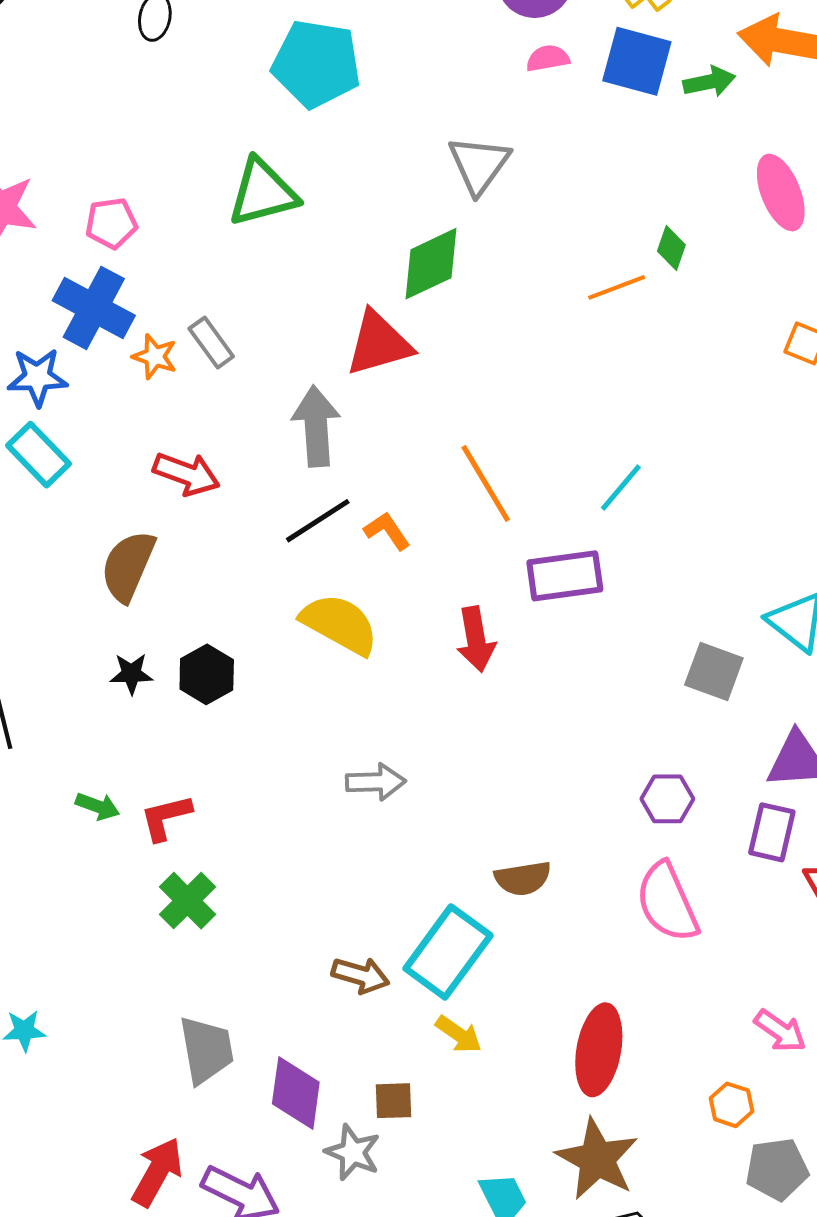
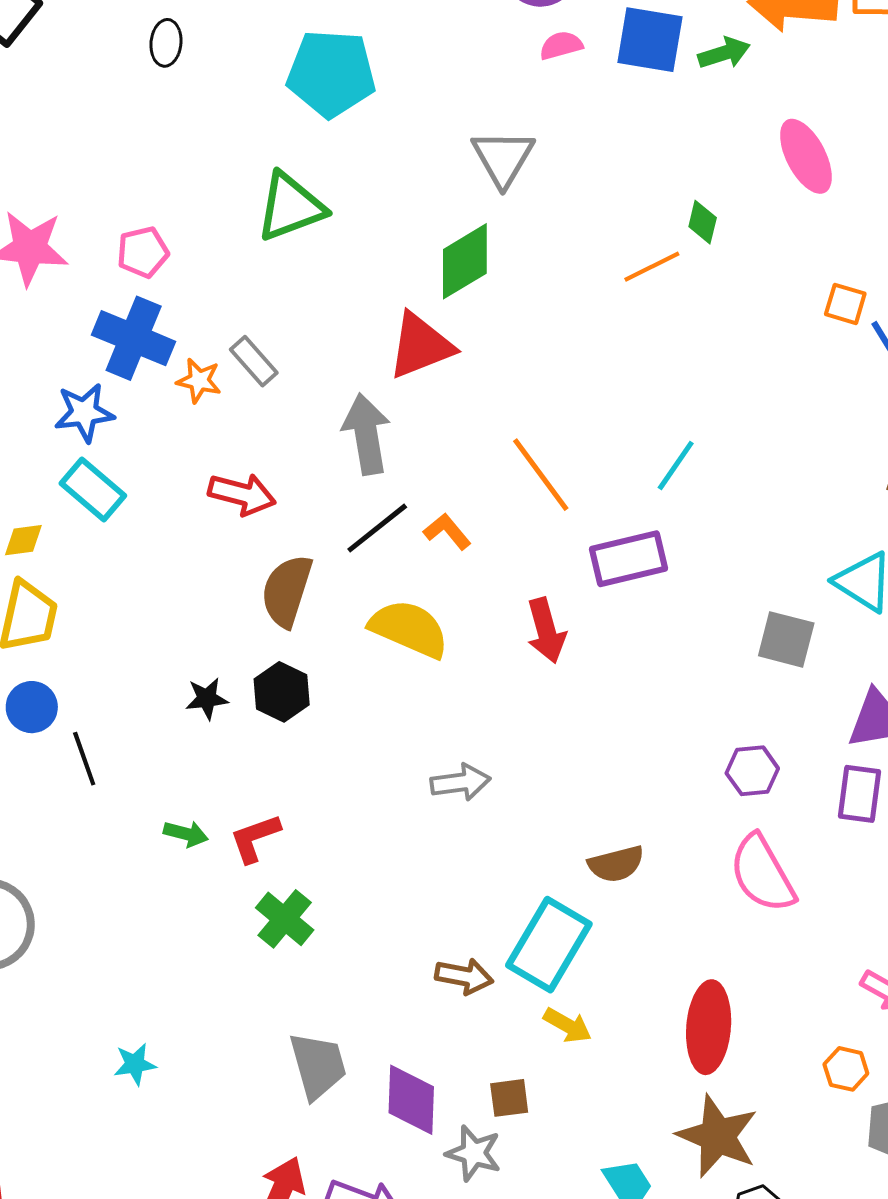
brown semicircle: (128, 566) -> (287, 591), moved

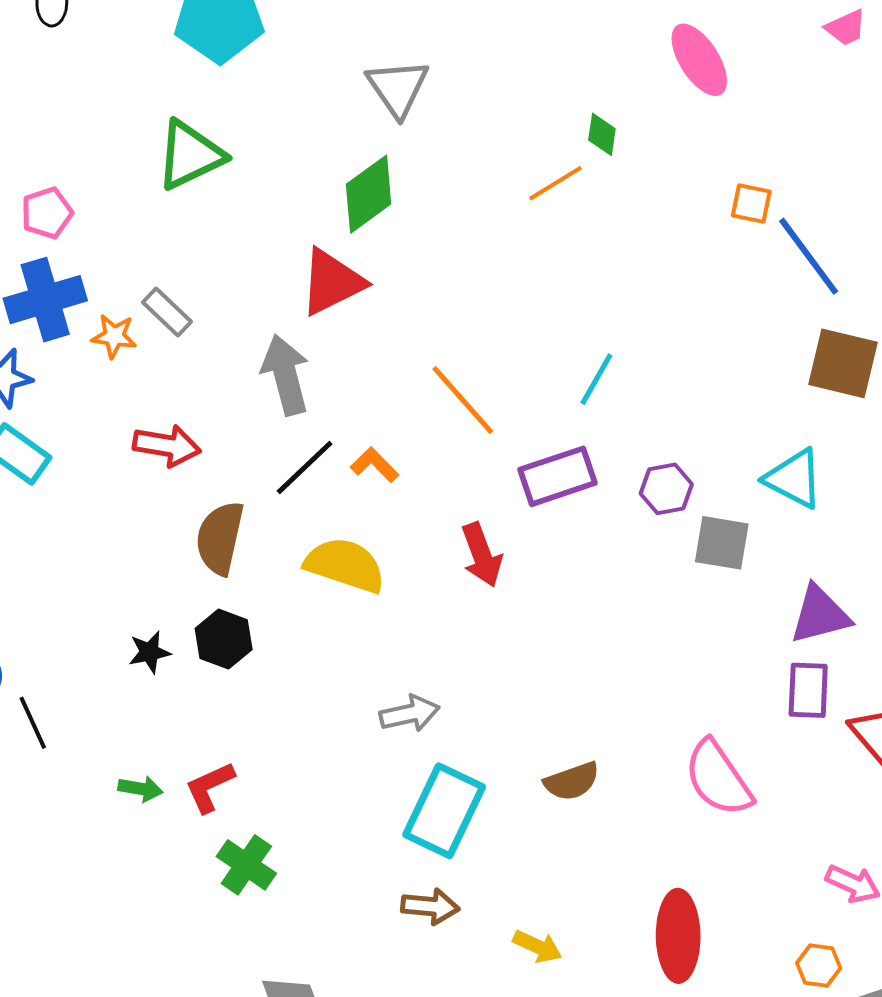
blue cross: (134, 338) -> (45, 300), turned -34
purple hexagon: (752, 771) -> (666, 489), moved
cyan rectangle: (549, 945) -> (444, 811), moved

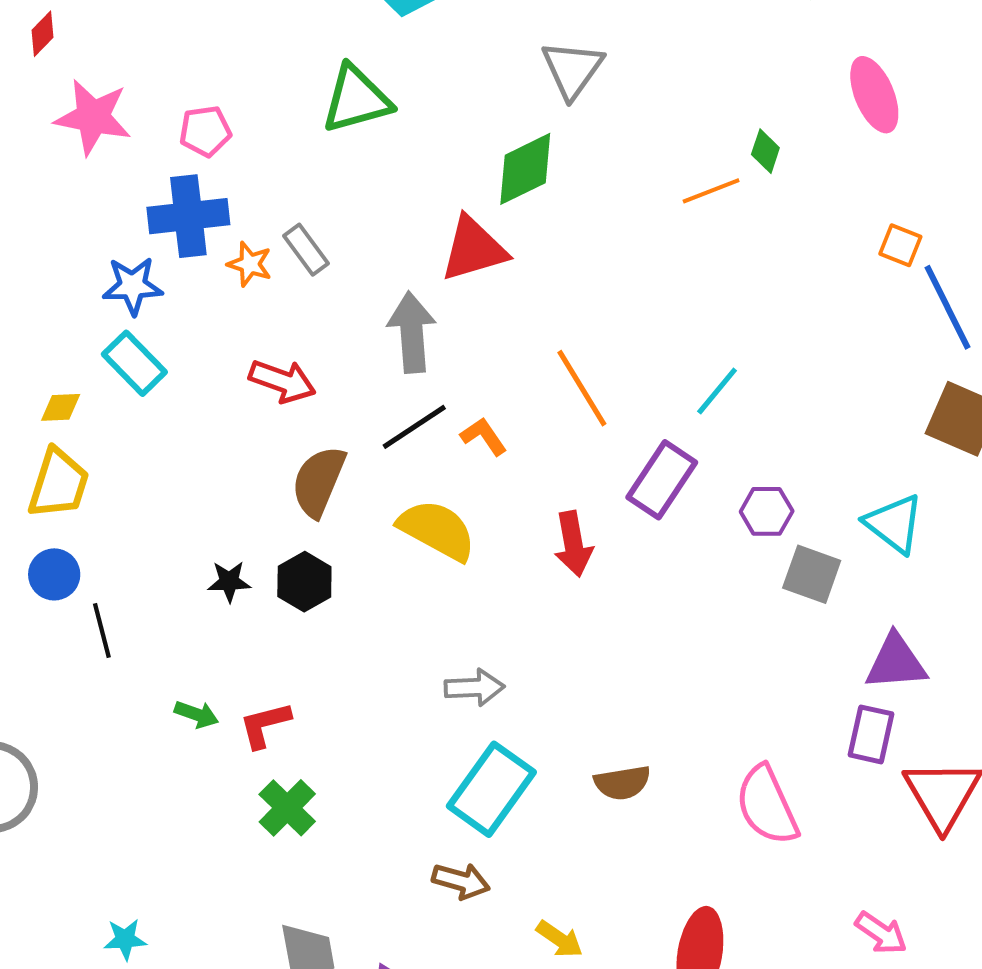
purple rectangle: (558, 476) -> (662, 480), turned -48

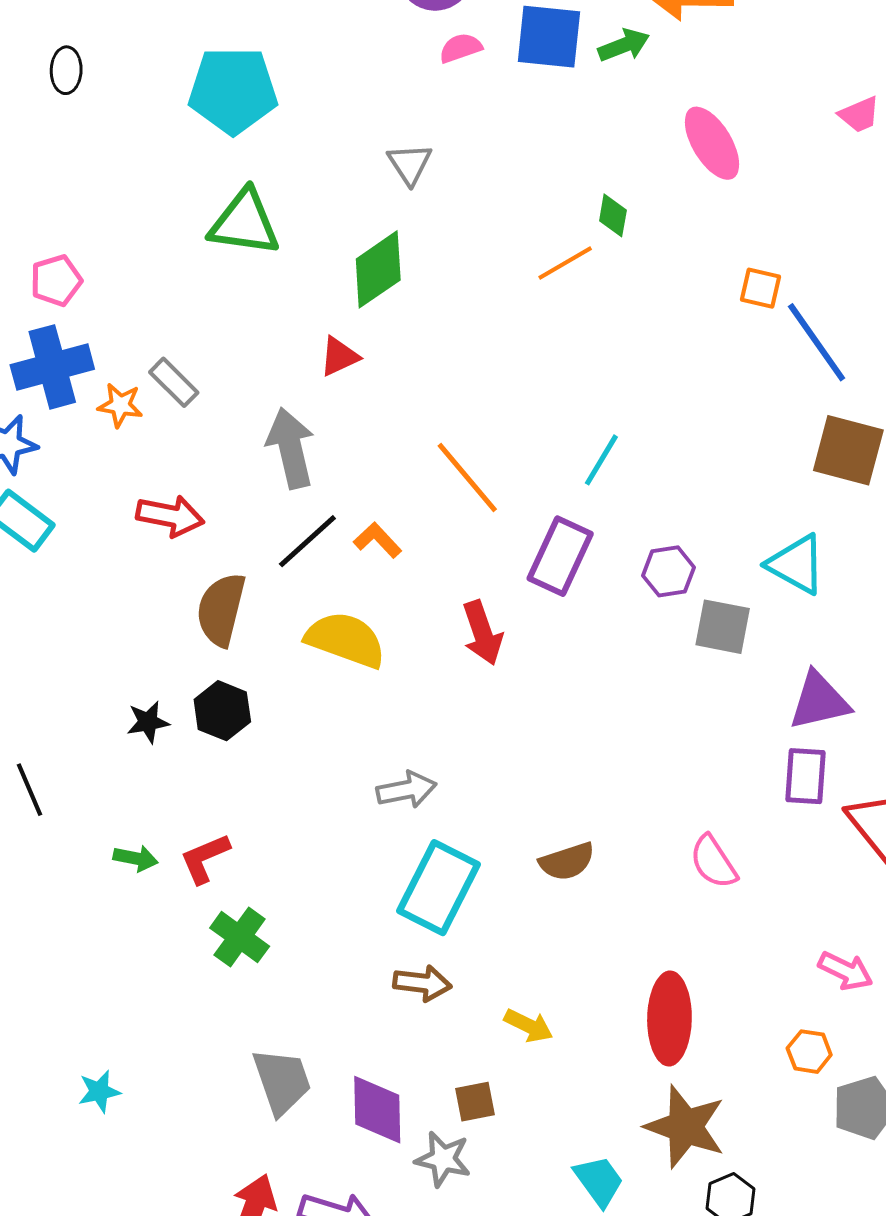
gray triangle: (572, 69) -> (410, 164), size x0.7
green triangle: (356, 99) -> (245, 223), moved, turned 32
red triangle: (474, 249) -> (339, 356), size x0.6
pink semicircle: (767, 805) -> (713, 862), size x0.7

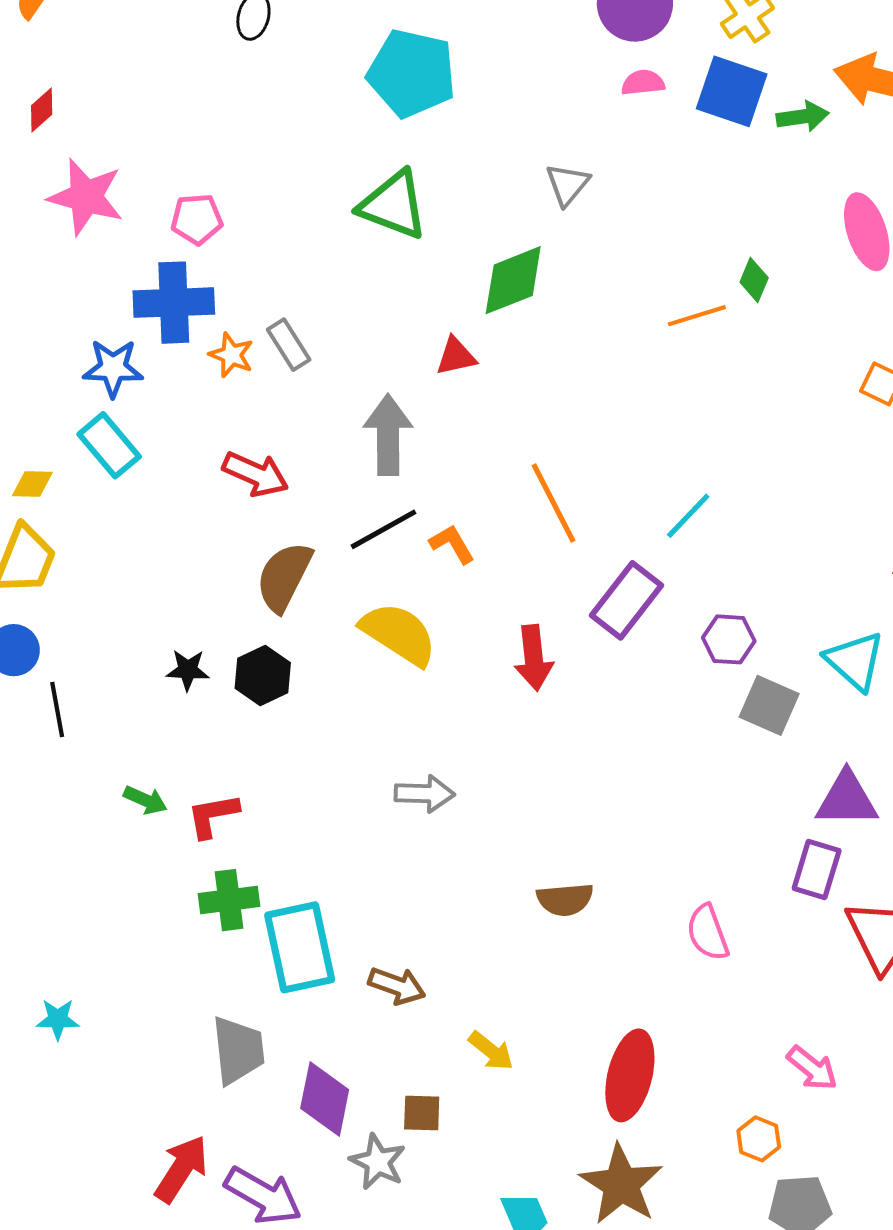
cyan rectangle: (439, 888) -> (300, 947), moved, turned -52
green cross: (240, 937) -> (229, 900), turned 34

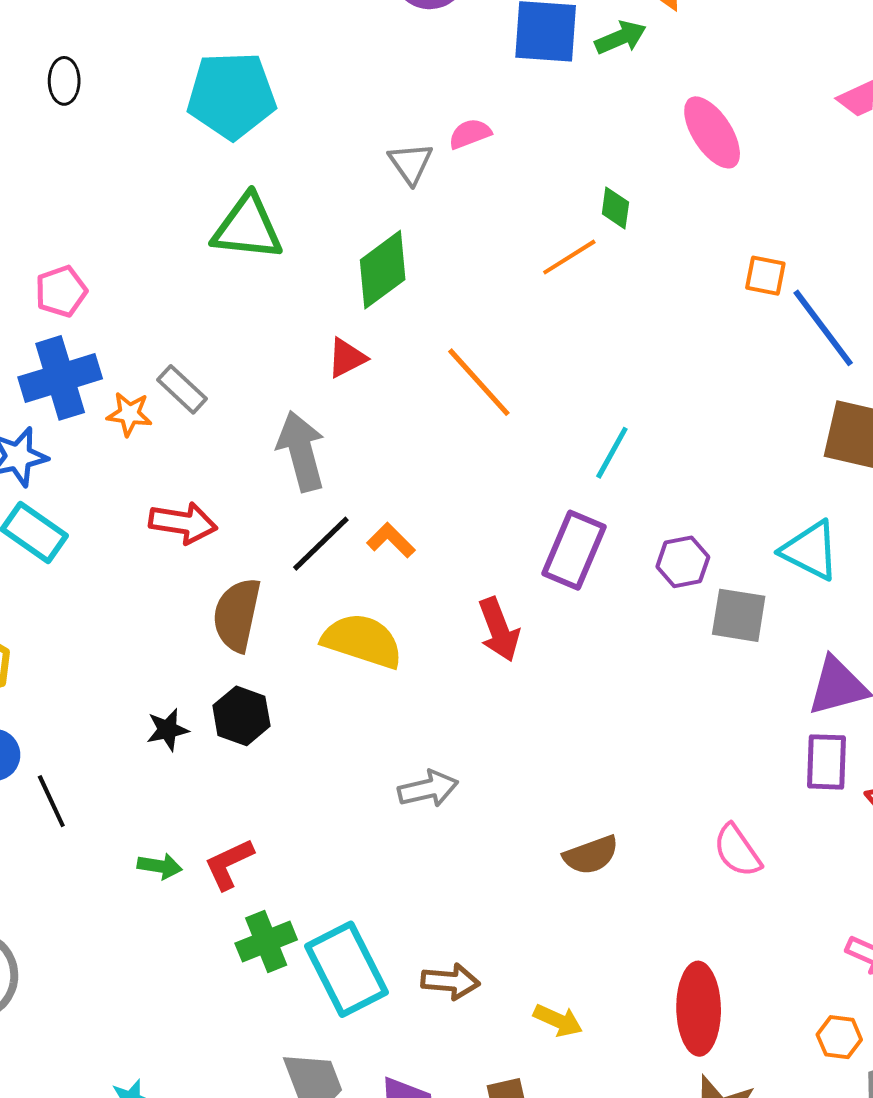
pink semicircle: (643, 83) -> (470, 134), moved
orange line: (554, 503) -> (479, 382), moved

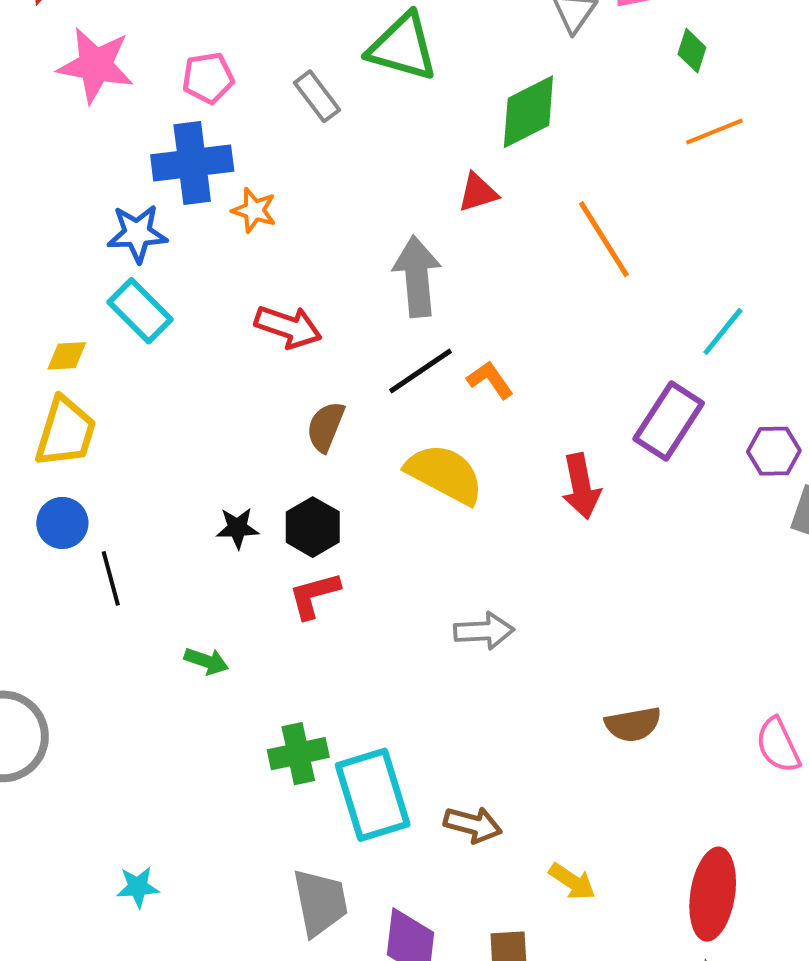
green diamond: (615, 208) -> (692, 51), moved
gray rectangle: (182, 389) -> (317, 96), moved
brown semicircle: (237, 615) -> (326, 427), size x0.7
red L-shape: (229, 864) -> (314, 595), moved

